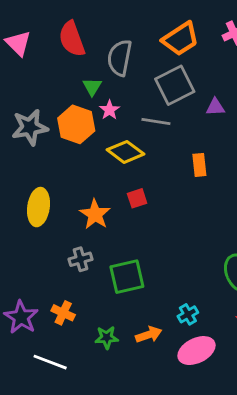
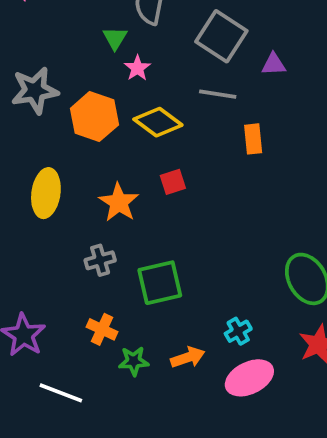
gray square: (175, 85) -> (221, 36), turned -30
gray line: (156, 122) -> (218, 94), moved
orange hexagon: (76, 124) -> (94, 117), moved
orange cross: (63, 313) -> (102, 329), moved

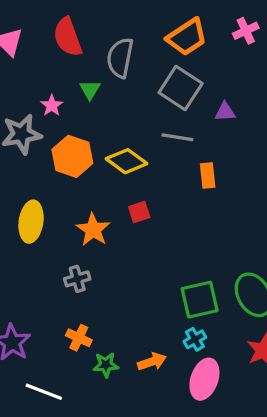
pink star: (137, 68) -> (52, 105), moved
green square: (160, 283) -> (200, 300), moved
pink ellipse: (249, 378) -> (204, 379), turned -45

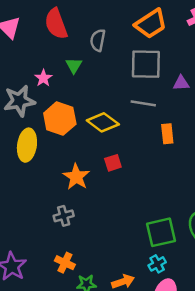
gray semicircle: (120, 58) -> (98, 40), size x0.7
gray square: (181, 88) -> (146, 64), turned -32
yellow ellipse: (31, 222) -> (27, 145), moved

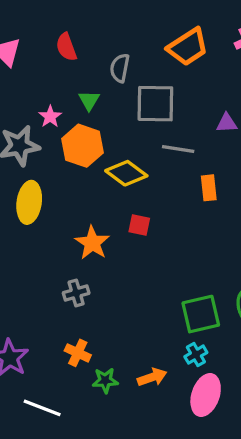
red semicircle: (56, 24) -> (66, 47), size x0.7
gray square: (146, 64) -> (155, 104), moved
orange hexagon: (60, 119) -> (83, 146), moved
red square: (113, 163) -> (139, 225), turned 30

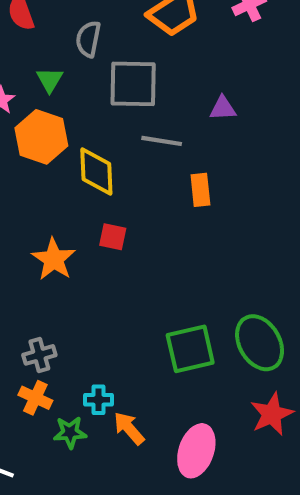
yellow diamond: (126, 173) -> (96, 172), turned 51
gray cross: (76, 293) -> (39, 355), moved
cyan cross: (196, 355) -> (98, 400), moved, turned 30
orange arrow: (152, 377) -> (129, 428), turned -112

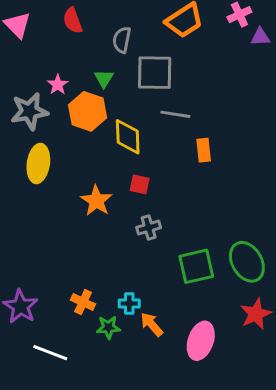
green triangle: (50, 80) -> (104, 79), moved
purple triangle: (223, 108) -> (260, 37), moved
gray cross: (39, 355) -> (149, 228), moved

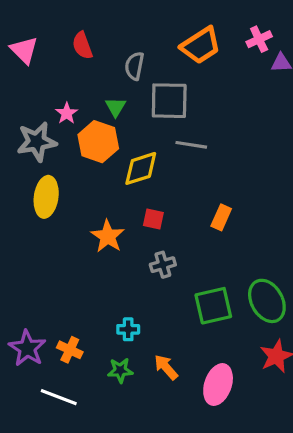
yellow diamond: (128, 137) -> (141, 168), turned 75
orange rectangle: (204, 150) -> (221, 217), moved, turned 30
orange cross: (83, 302) -> (70, 350), moved
cyan cross: (129, 304) -> (128, 329), moved

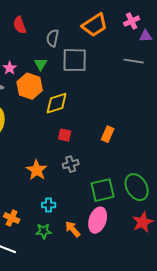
gray line: (191, 145) -> (134, 61), moved
orange star: (108, 236) -> (37, 170), moved
pink ellipse: (218, 385) -> (98, 220), moved

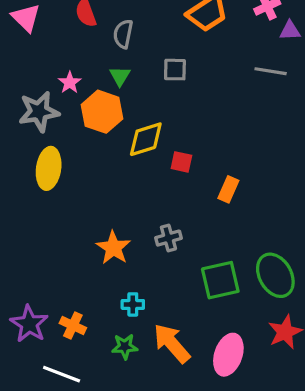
gray semicircle: (53, 38) -> (123, 34), moved
gray square: (75, 60) -> (175, 70), size x0.6
red square: (65, 135) -> (181, 162), moved
pink ellipse: (98, 220) -> (228, 355), moved
orange arrow: (73, 229) -> (172, 343), size x1.5

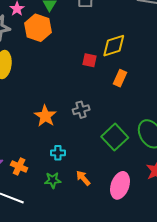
yellow diamond: (146, 139) -> (114, 46), moved
green square: (220, 280) -> (115, 137), turned -30
orange arrow: (172, 343) -> (83, 178), size x0.6

